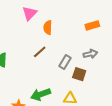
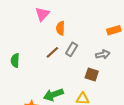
orange rectangle: (92, 25) -> (114, 30), moved
gray rectangle: (65, 62) -> (72, 49), moved

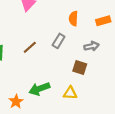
orange semicircle: (60, 28) -> (73, 19), moved
brown line: (52, 52) -> (30, 47), moved

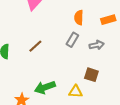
gray rectangle: (59, 41) -> (72, 40), moved
brown square: (80, 67) -> (91, 75), moved

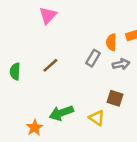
orange semicircle: (79, 18) -> (111, 42), moved
yellow triangle: (76, 92) -> (97, 118), turned 32

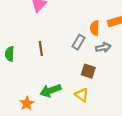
brown line: (50, 65) -> (41, 49), turned -56
brown square: (115, 98) -> (88, 71), moved

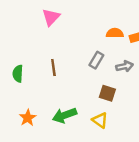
orange semicircle: (95, 28) -> (115, 33), moved, turned 88
orange star: (27, 103) -> (28, 118), moved

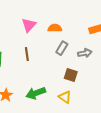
pink triangle: (51, 17) -> (29, 25), moved
orange semicircle: (115, 33) -> (55, 28), moved

